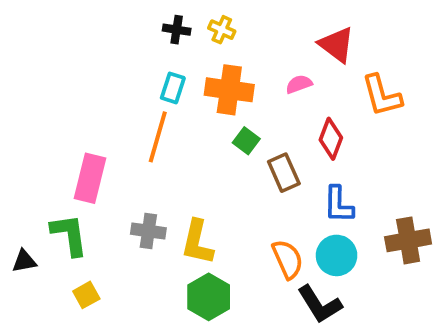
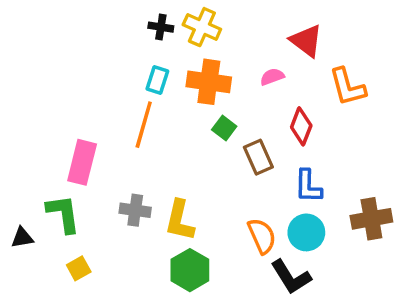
yellow cross: (222, 30) -> (202, 27), size x1.5

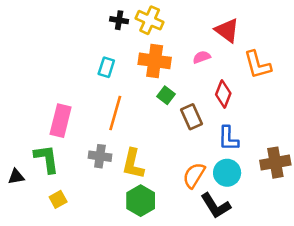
cyan rectangle: (157, 80) -> (106, 67), moved
orange line: (144, 125) -> (115, 113), moved
orange semicircle: (262, 236) -> (194, 175), turned -124

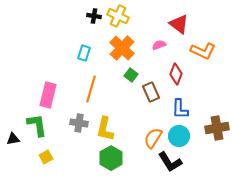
orange cross: (155, 61) -> (122, 48), turned 35
orange L-shape: (258, 65) -> (203, 51), turned -50

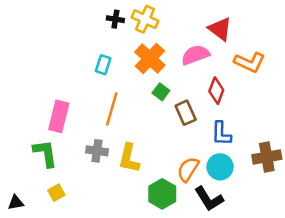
pink semicircle: (159, 45) -> (195, 55), size x1.6
black triangle: (13, 139) -> (16, 203), moved
green hexagon: (111, 158) -> (162, 194), moved

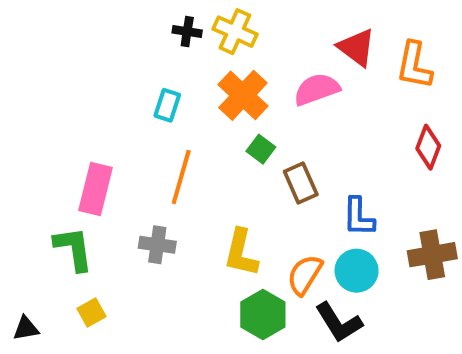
orange L-shape: (250, 62) -> (414, 65), moved, turned 76
red diamond: (216, 91) -> (428, 147), moved
yellow L-shape: (129, 158) -> (241, 253), moved

